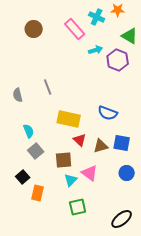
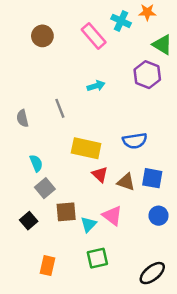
cyan arrow: (96, 50) -> (96, 86), moved
blue semicircle: (108, 113) -> (135, 141), turned -30
brown triangle: (101, 146) -> (126, 182), turned 35
brown square: (64, 160) -> (66, 212), moved
orange rectangle: (38, 193) -> (47, 266), moved

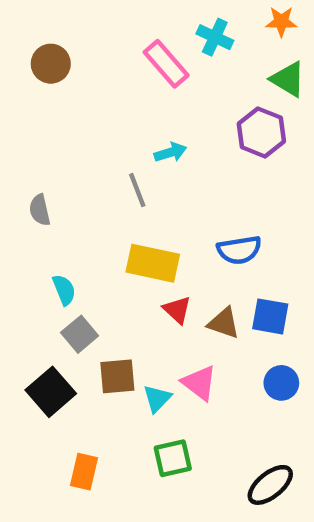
orange star: (147, 12) -> (281, 22), moved
brown circle: (42, 36) -> (51, 64), moved
gray line: (60, 108) -> (137, 190), moved
black square: (29, 221) -> (51, 392), size x1.5

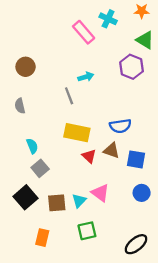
brown circle: (51, 64) -> (26, 67), moved
brown triangle: (224, 323) -> (111, 150), moved
brown square: (117, 376) -> (57, 203), moved

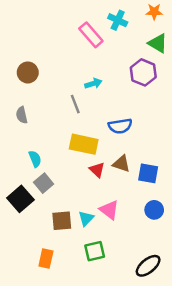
blue semicircle: (120, 126) -> (120, 126), moved
black square: (26, 197) -> (20, 199), moved

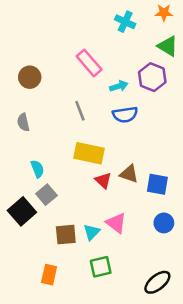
pink rectangle: (91, 35) -> (89, 63), moved
cyan arrow: (93, 83) -> (119, 86), moved
blue semicircle: (120, 126) -> (125, 115), moved

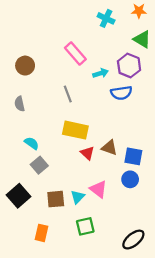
blue semicircle: (125, 115) -> (121, 93), moved
cyan semicircle: (37, 169) -> (32, 143), turned -32
black square: (22, 211) -> (18, 196), moved
blue circle: (164, 223) -> (130, 179), moved

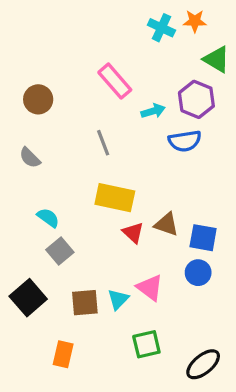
orange star: (139, 11) -> (195, 21), moved
gray semicircle: (20, 104) -> (30, 158), turned -32
green square: (85, 226) -> (146, 344), moved

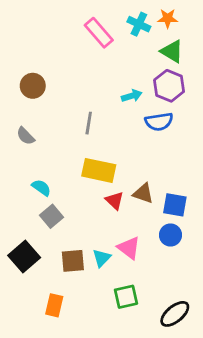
green triangle: (216, 59) -> (172, 51), moved
pink rectangle: (115, 81) -> (99, 33), moved
gray line: (103, 143) -> (89, 123), turned 30

